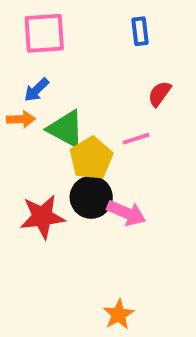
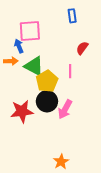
pink square: (44, 33) -> (30, 31), moved
blue arrow: (36, 90) -> (19, 46), turned 112
pink line: (136, 139) -> (70, 71), turned -72
pink arrow: (126, 213) -> (65, 109), turned 96

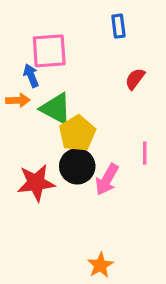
pink line: (70, 71) -> (145, 153), moved

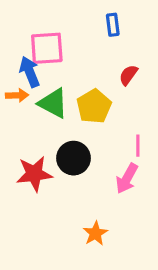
blue arrow: (31, 76) -> (30, 72), size x1.4
yellow pentagon: (77, 133) -> (94, 106), moved
pink arrow: (107, 179) -> (127, 178), moved
orange star: (100, 265) -> (95, 233), moved

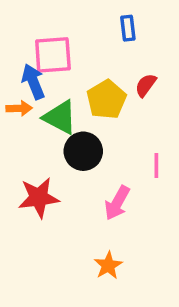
yellow pentagon: (94, 106) -> (106, 99), moved
black circle: (74, 158) -> (83, 151), moved
pink arrow: (127, 178) -> (117, 203), moved

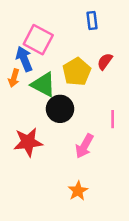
pink square: (53, 55) -> (38, 40), turned 32
orange arrow: (19, 108) -> (14, 78), turned 108

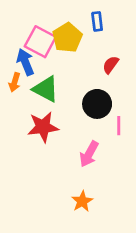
yellow pentagon: (77, 72) -> (67, 38), moved
black circle: (60, 109) -> (97, 104), moved
red star: (28, 142) -> (43, 127), moved

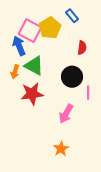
blue rectangle: (97, 21) -> (72, 16), turned -32
red semicircle: (111, 65) -> (82, 48), turned 152
orange arrow: (15, 82) -> (15, 72), moved

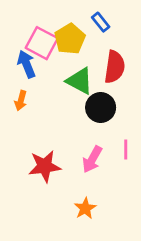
red semicircle: (82, 48) -> (115, 67), size x1.6
green triangle: (34, 66) -> (80, 81), moved
pink line: (88, 93) -> (126, 150), moved
red star: (32, 94) -> (45, 166), moved

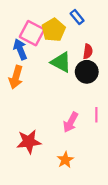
red semicircle: (115, 67) -> (88, 51), size x0.6
orange arrow: (21, 101) -> (16, 77), size x1.5
black circle: (101, 108) -> (87, 72), moved
red star: (45, 166) -> (29, 142), moved

